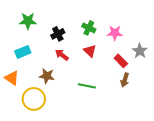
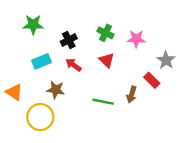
cyan rectangle: (23, 52) -> (41, 61), moved
red rectangle: (121, 61) -> (152, 80), moved
brown arrow: (125, 80) -> (132, 95), moved

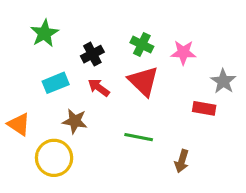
green star: (33, 25) -> (44, 33), turned -30
red triangle: (107, 60) -> (143, 81), size x1.5
red rectangle: (152, 80) -> (204, 108), turned -35
brown arrow: (132, 95) -> (182, 161), moved

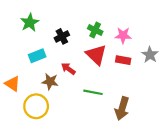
red arrow: (99, 88) -> (68, 69), moved
red rectangle: (204, 108) -> (123, 60), moved
brown arrow: (182, 161) -> (122, 108), size x1.5

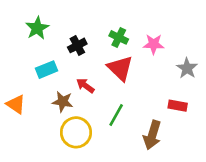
red rectangle: (123, 60) -> (178, 106), moved
green line: (93, 92) -> (116, 115), turned -72
yellow circle: (36, 106) -> (76, 132), moved

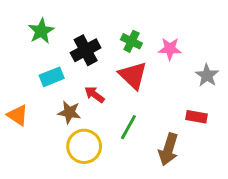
black cross: (77, 45) -> (86, 50), size x1.4

